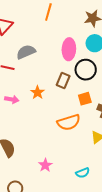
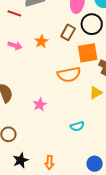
orange square: (85, 99) -> (88, 53), size x1.5
pink star: (45, 165) -> (40, 105), moved

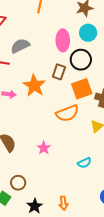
orange star: (41, 41) -> (34, 86), size x1.6

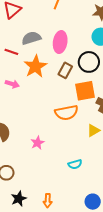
pink ellipse: (63, 40) -> (60, 42), moved
orange star: (34, 86) -> (35, 66), moved

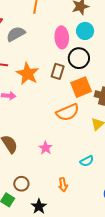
gray semicircle: (31, 38) -> (16, 34), moved
pink ellipse: (60, 42) -> (62, 37), moved
orange arrow: (48, 201) -> (63, 185), moved

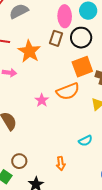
brown rectangle: (58, 71) -> (56, 38), moved
pink star: (46, 148) -> (42, 100), moved

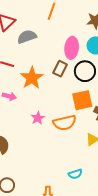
pink star: (42, 100) -> (38, 118), moved

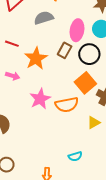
gray semicircle: (27, 37) -> (44, 18), moved
orange square: (82, 100) -> (85, 83), turned -30
pink star: (38, 118) -> (40, 99), size x1.5

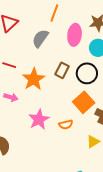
gray semicircle: (44, 18) -> (40, 38), turned -36
pink ellipse: (77, 30) -> (75, 35), moved
orange semicircle: (67, 105) -> (66, 125), size x0.6

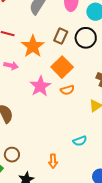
orange square: (84, 102) -> (62, 67), moved

